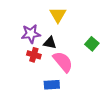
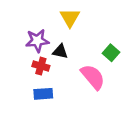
pink semicircle: (63, 62) -> (93, 77), moved
blue rectangle: (52, 85) -> (43, 94), moved

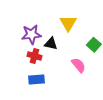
yellow triangle: (70, 18) -> (68, 23), moved
pink semicircle: (93, 77) -> (78, 65), size x0.7

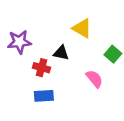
yellow triangle: (68, 23) -> (82, 28), turned -30
purple star: (31, 34) -> (19, 42), moved

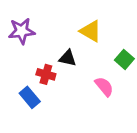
purple star: (19, 42) -> (22, 31), moved
blue rectangle: (44, 96) -> (30, 97), moved, turned 54

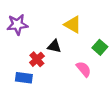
red cross: (46, 74) -> (37, 59), turned 32
blue rectangle: (30, 97) -> (24, 78), turned -42

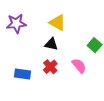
yellow triangle: (73, 25) -> (57, 23), moved
red cross: (37, 59) -> (50, 67), moved

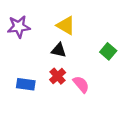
pink semicircle: (79, 66) -> (81, 84), moved

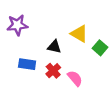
yellow triangle: (66, 25) -> (79, 34), moved
blue rectangle: (26, 84) -> (27, 64), moved

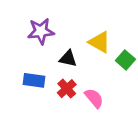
purple star: (17, 25) -> (41, 31), moved

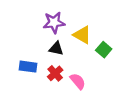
purple star: (41, 31) -> (54, 23), moved

